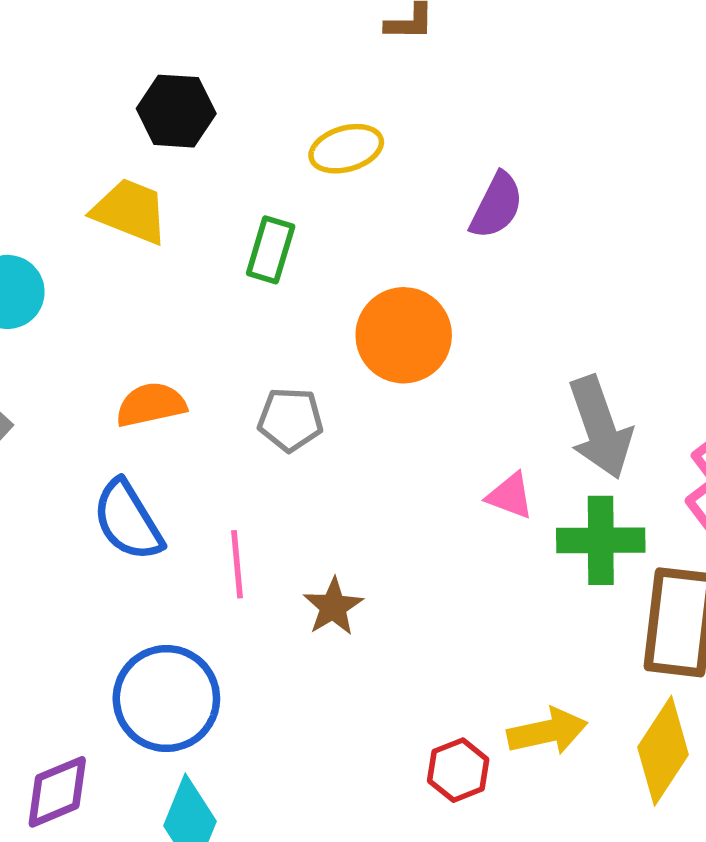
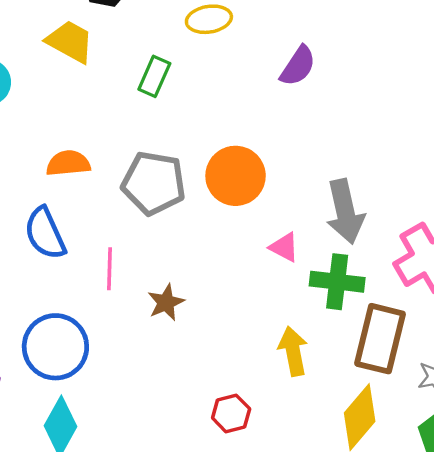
orange circle: (404, 335) -> (236, 176), moved
gray pentagon: (290, 419) -> (154, 183), size x1.6
yellow arrow: (547, 731) -> (293, 351), moved, turned -96

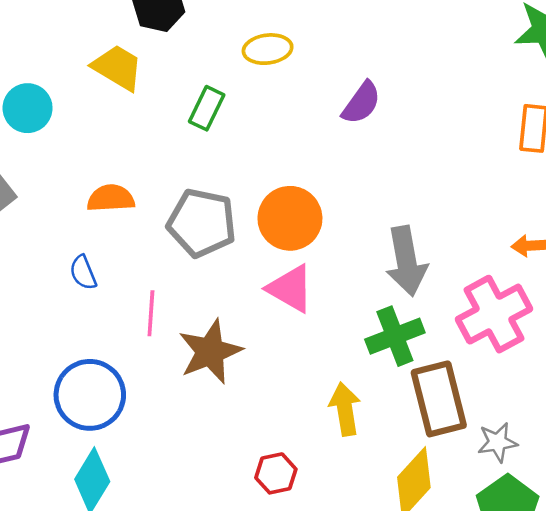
blue semicircle: (45, 233) -> (83, 273), size x0.6
pink triangle: (284, 247) -> (290, 289), moved, size x1.5
green cross: (337, 282) -> (395, 336), turned -30
brown star: (166, 302) -> (210, 352), size x1.6
brown rectangle: (380, 339) -> (439, 399), turned -30

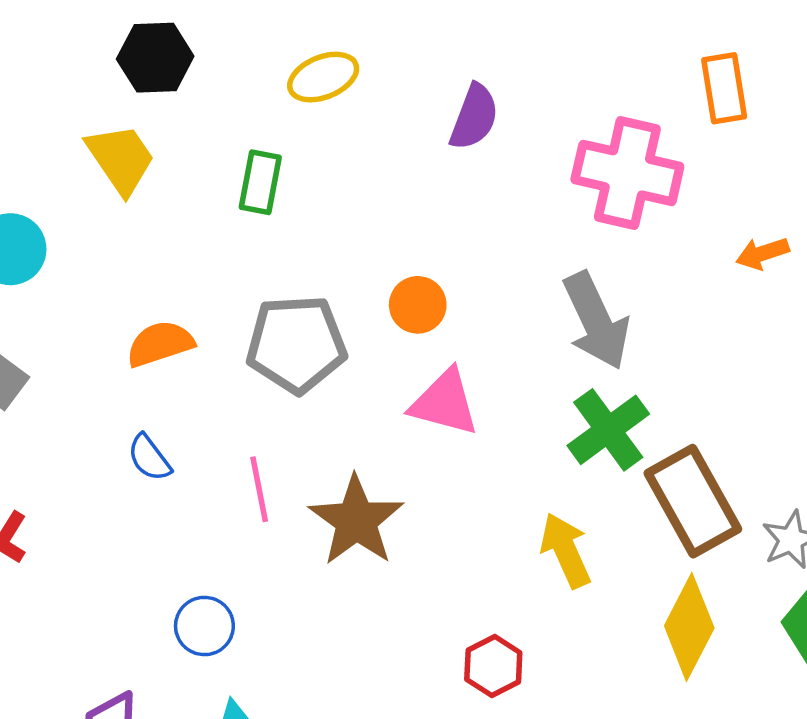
yellow trapezoid: (118, 68) -> (121, 159), turned 40
orange circle: (290, 218) -> (418, 305), size x0.6
pink cross: (494, 314) -> (627, 173), moved, turned -34
blue circle: (90, 395) -> (204, 626), size x0.6

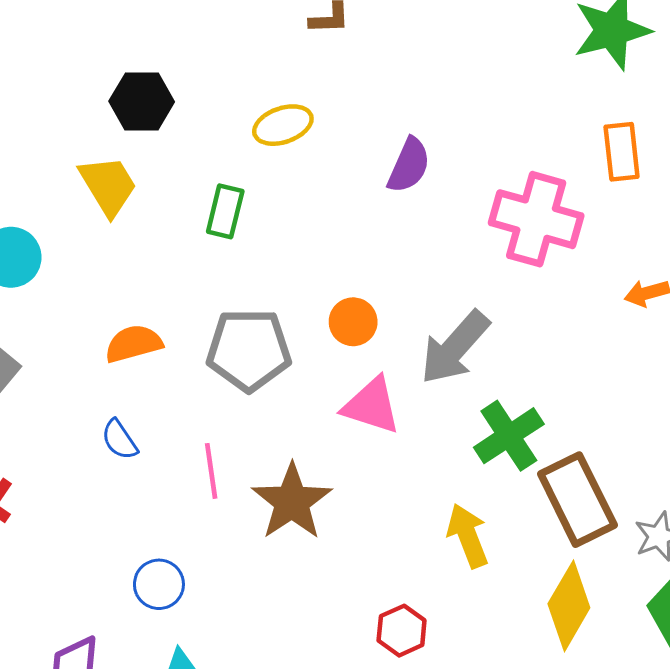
gray arrow: (596, 321) -> (455, 347), moved, turned 64

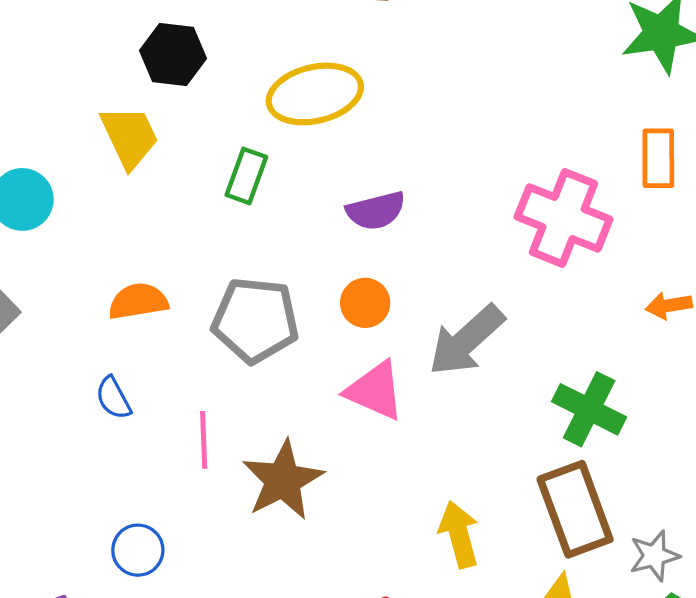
yellow ellipse: (283, 125) -> (315, 94), size x1.5
purple semicircle: (409, 165) -> (376, 211), moved, turned 46
green cross: (509, 436) -> (589, 409), moved, turned -36

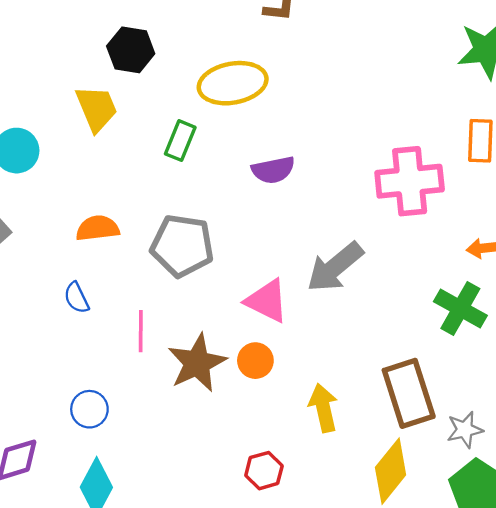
pink cross: (564, 218) -> (410, 181), turned -30
orange circle: (365, 303) -> (255, 361), moved
green cross: (589, 409) -> (460, 308), moved

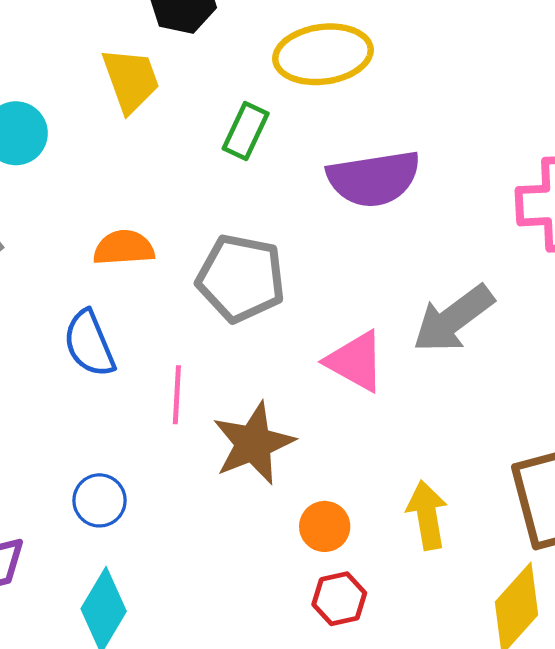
purple semicircle: (273, 170) -> (374, 179), size x1.5
blue semicircle: (76, 298) -> (89, 344), size x1.5
orange circle: (255, 361) -> (325, 526), moved

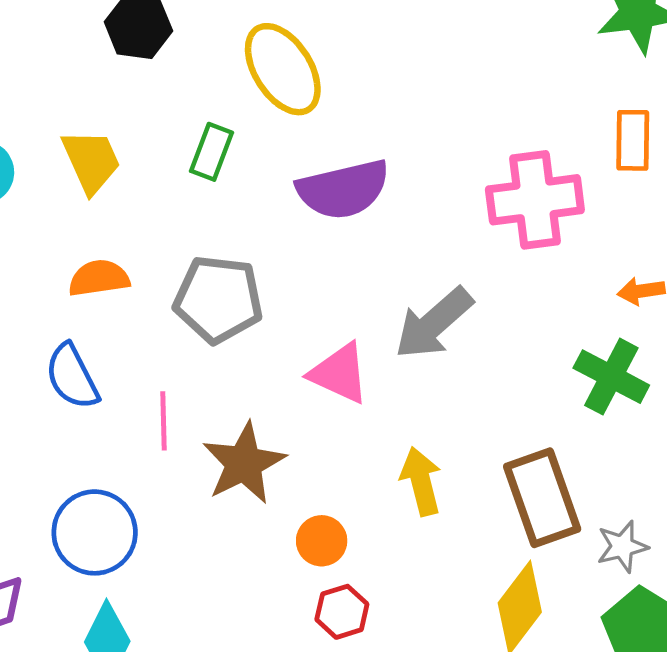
yellow ellipse: (323, 54) -> (283, 69), turned 70
yellow trapezoid: (131, 80) -> (91, 161), moved
blue circle: (100, 500) -> (95, 532), size x1.6
yellow arrow: (427, 515) -> (421, 481), moved

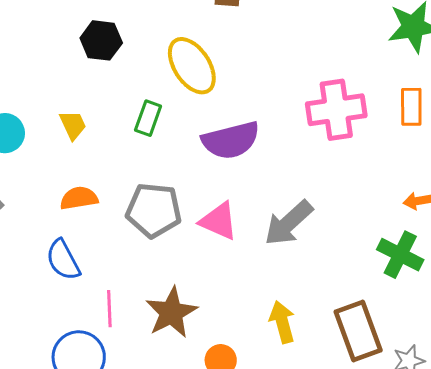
yellow trapezoid: (91, 161) -> (73, 125), size x0.7
pink cross: (535, 200) -> (336, 110), moved
pink triangle: (339, 373) -> (219, 221), moved
pink line: (164, 421) -> (109, 309), moved

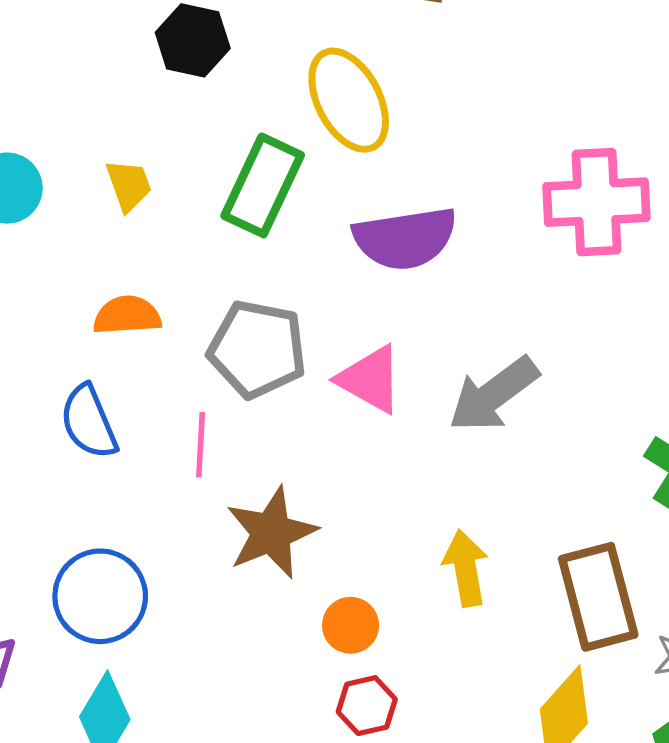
green rectangle: (148, 118) -> (263, 185), size x1.6
pink line: (109, 309) -> (201, 445), moved

